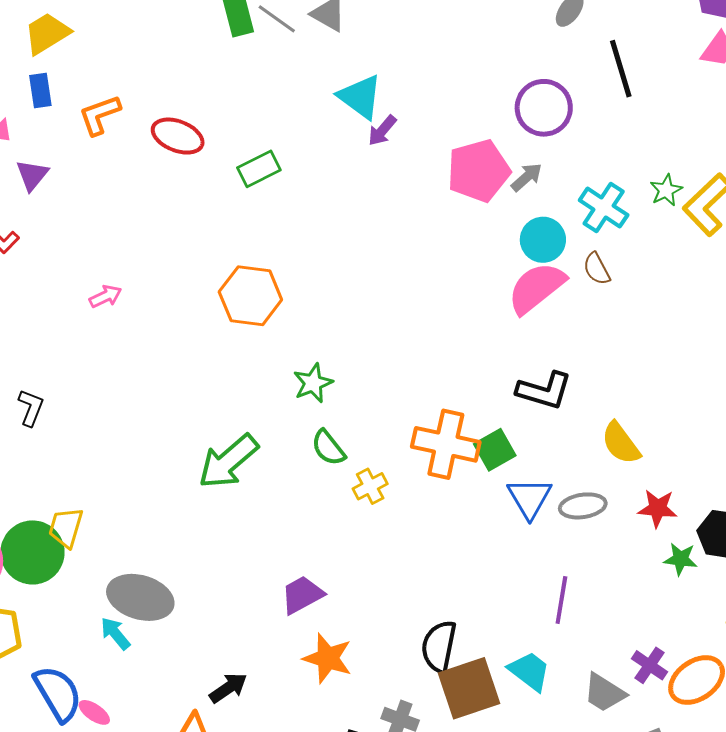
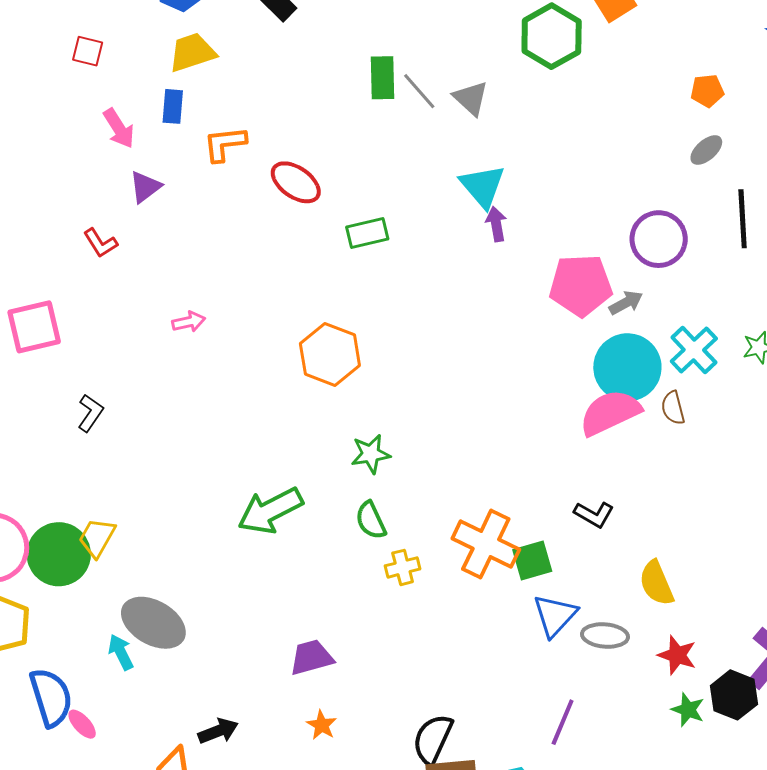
purple arrow: (382, 130) -> (496, 224), turned 116
cyan circle: (543, 240) -> (627, 367), size x1.5
black L-shape: (544, 391) -> (594, 514), size x0.7
orange star: (328, 658) -> (322, 725), size x0.6

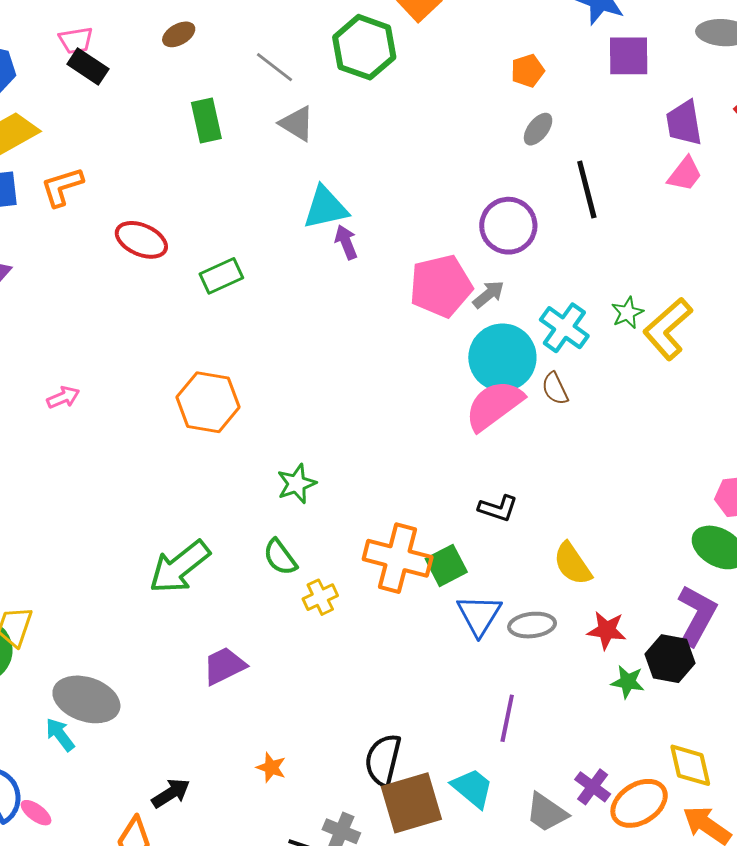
gray line: (419, 91) -> (275, 67), moved
orange L-shape: (225, 144) -> (62, 187), moved
cyan triangle: (483, 186) -> (325, 208), turned -51
green star: (371, 454) -> (297, 484), moved
purple trapezoid: (311, 657) -> (224, 666), moved

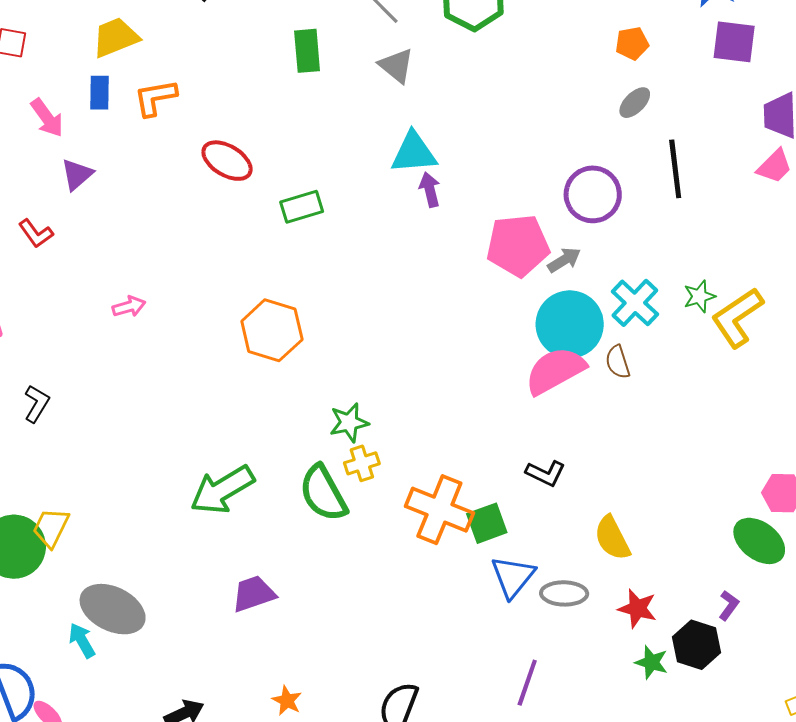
green semicircle: (280, 557) -> (323, 493), size x1.5
yellow cross: (320, 597) -> (362, 463), moved
purple L-shape: (697, 615) -> (729, 605), size x0.5

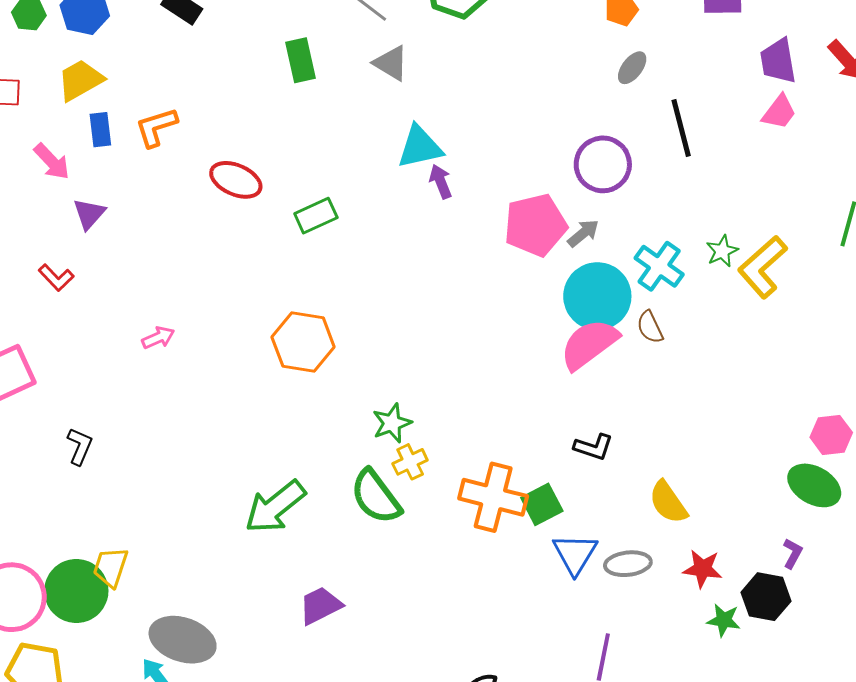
yellow trapezoid: (116, 37) -> (80, 80), moved

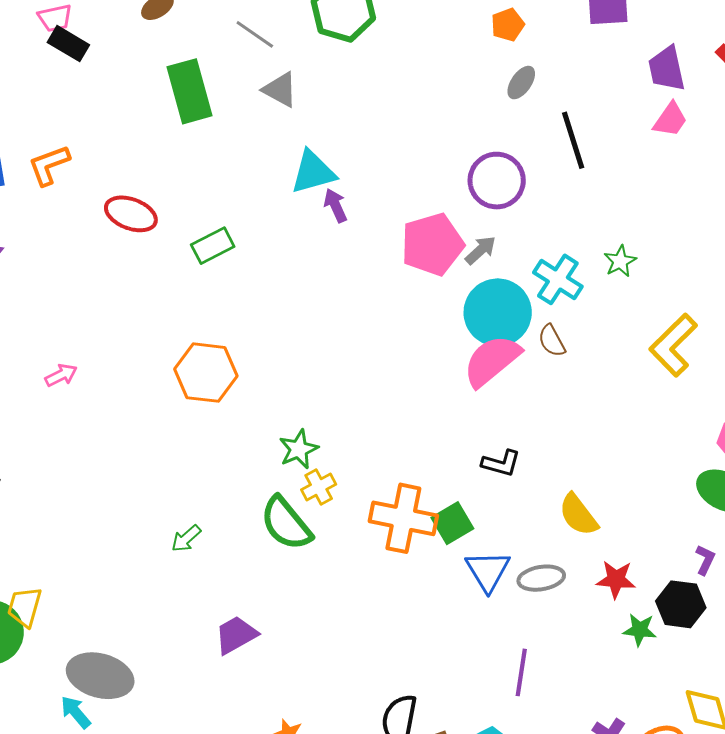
green rectangle: (300, 60) -> (190, 91), size x1.4
yellow L-shape: (763, 267) -> (673, 345), moved
green arrow: (275, 507) -> (186, 538), size x0.5

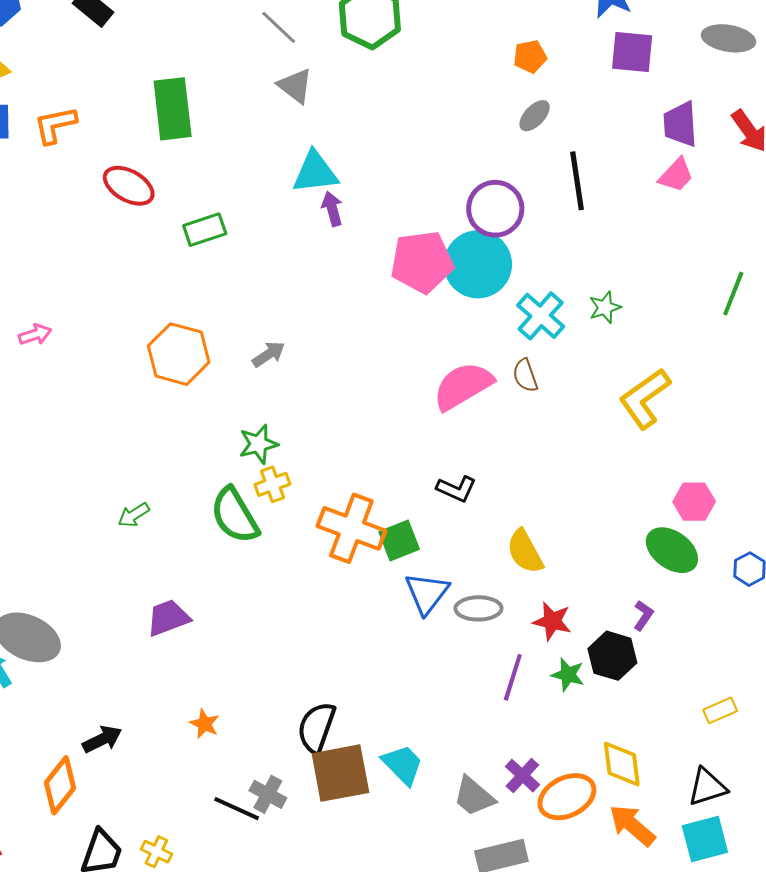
green rectangle: (190, 91) -> (173, 109), moved
gray arrow: (480, 250) -> (269, 354), moved
cyan circle: (498, 312) -> (478, 264), moved
purple line: (521, 672) -> (513, 677), moved

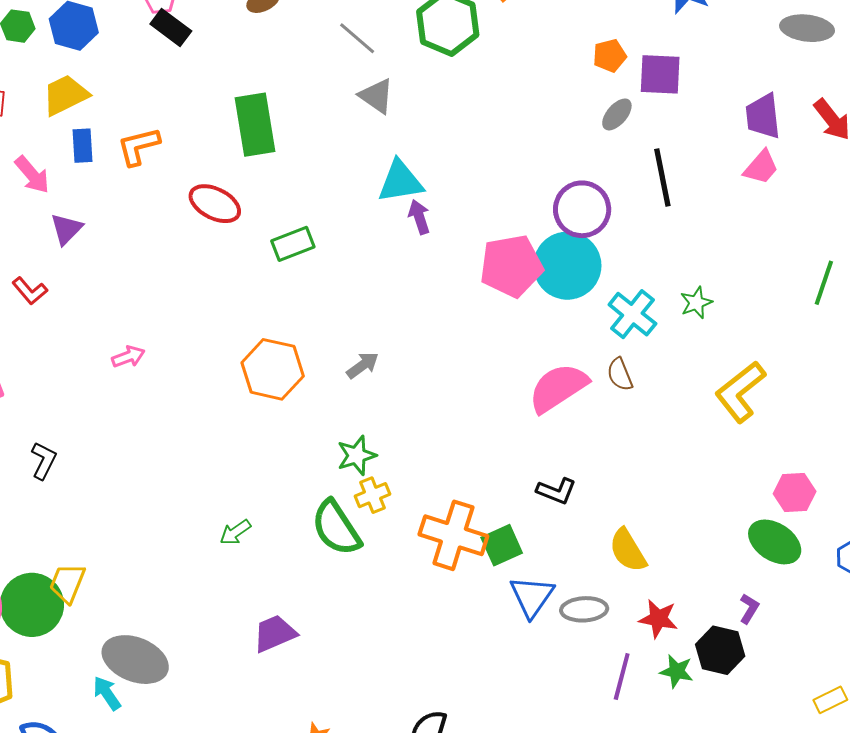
purple square: (632, 52) -> (660, 74), moved

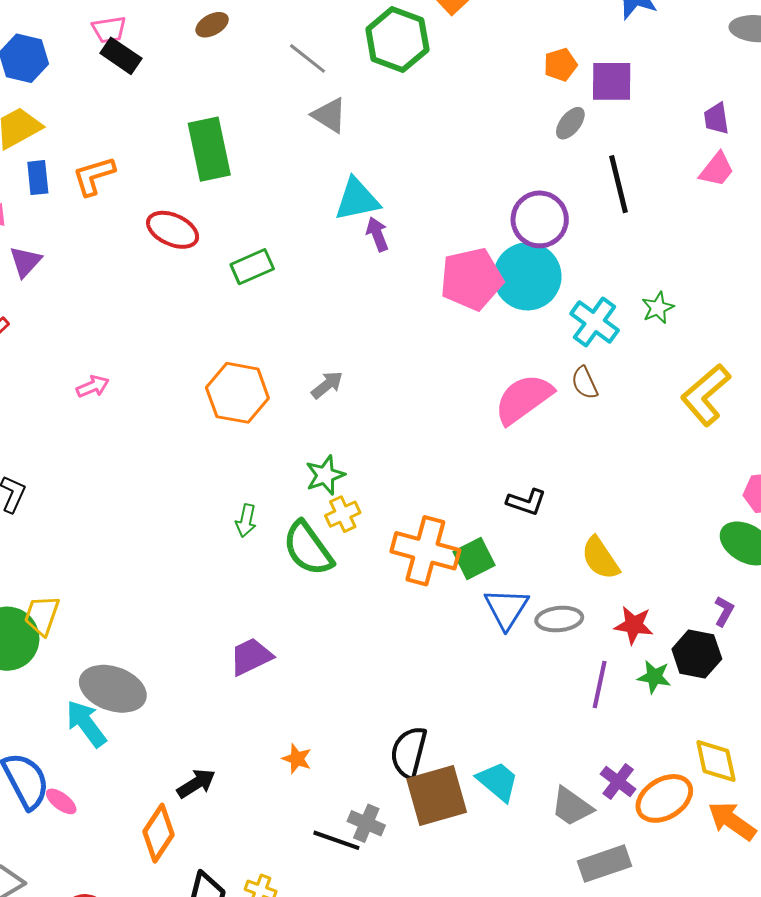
purple trapezoid: (763, 116) -> (716, 119), size x0.7
green arrow: (235, 532) -> (246, 521), moved, turned -40
cyan arrow: (107, 693) -> (86, 724), size x1.4

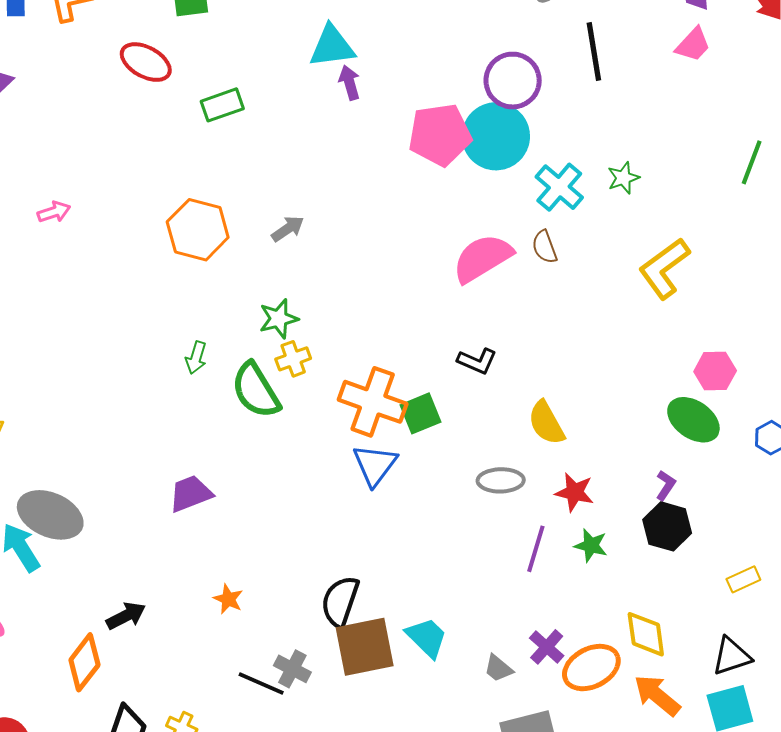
blue triangle: (506, 608) -> (375, 465), moved
black hexagon: (697, 654) -> (667, 526), moved
gray trapezoid: (572, 807) -> (498, 668), size x0.7

